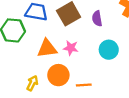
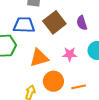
pink star: (71, 48) -> (70, 54), moved

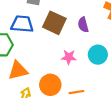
brown square: (54, 22) -> (54, 23), turned -30
orange triangle: (39, 58) -> (18, 70), moved

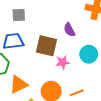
brown square: (54, 23) -> (47, 46), moved

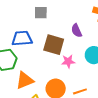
gray square: (19, 15) -> (41, 13), moved

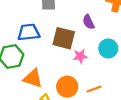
orange triangle: (25, 80) -> (33, 78), turned 42

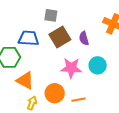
brown square: (64, 38) -> (60, 37), moved, turned 35
pink star: (80, 56) -> (71, 68), size x1.5

